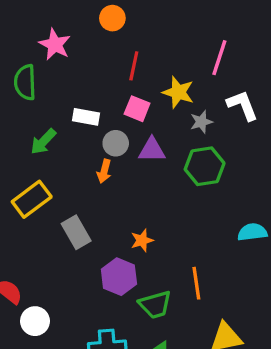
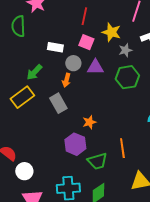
green arrow: (43, 142) -> (34, 72), moved
gray rectangle: (76, 232) -> (58, 103), moved

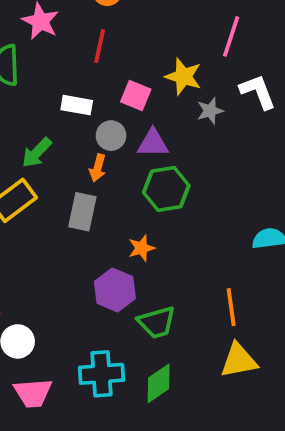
red line: (84, 16) -> (100, 46), moved
green hexagon: (127, 77) -> (166, 189), moved
gray rectangle: (58, 103) -> (82, 212), turned 42
orange line: (122, 148) -> (231, 307), moved

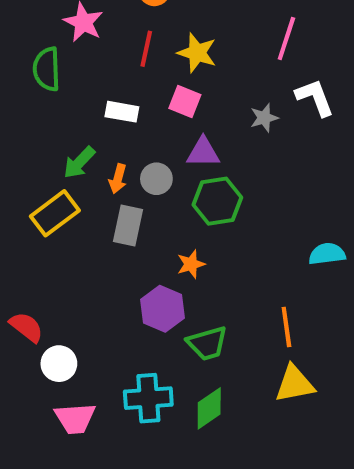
yellow star: (183, 76) -> (197, 53), moved
gray circle: (111, 136) -> (156, 179), moved
orange arrow: (98, 168) -> (118, 179), moved

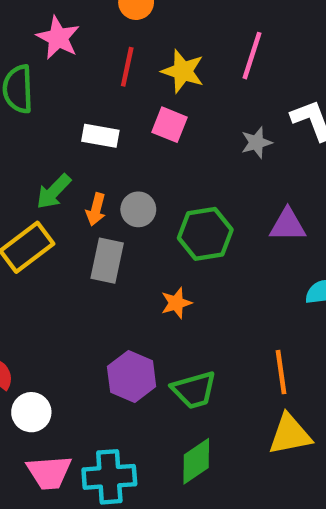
pink line: (286, 39) -> (252, 56), moved
purple triangle: (203, 152) -> (288, 225), moved
purple hexagon: (163, 309) -> (132, 377), moved
cyan cross: (148, 398) -> (109, 477), moved

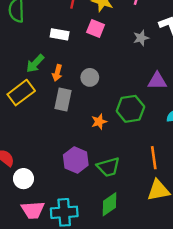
gray circle: (138, 209) -> (90, 77), moved
green hexagon: (205, 234) -> (130, 109), moved

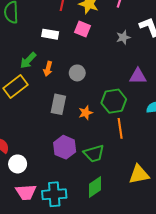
gray rectangle: (63, 100) -> (58, 104), moved
orange line: (154, 158) -> (120, 128), moved

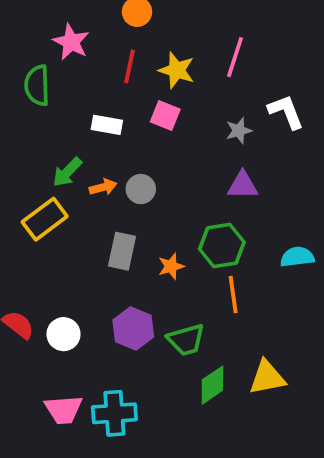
orange arrow: (48, 69) -> (103, 187), turned -120
gray circle: (77, 73) -> (141, 189), moved
purple triangle: (138, 76) -> (243, 185), moved
white circle: (18, 164) -> (64, 334), moved
green diamond: (95, 187) -> (212, 385), moved

